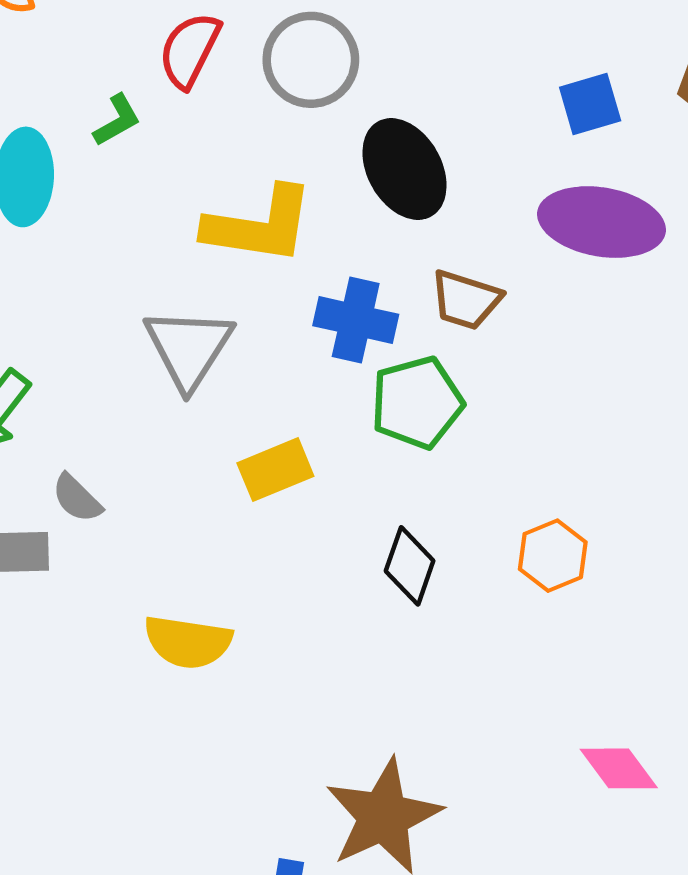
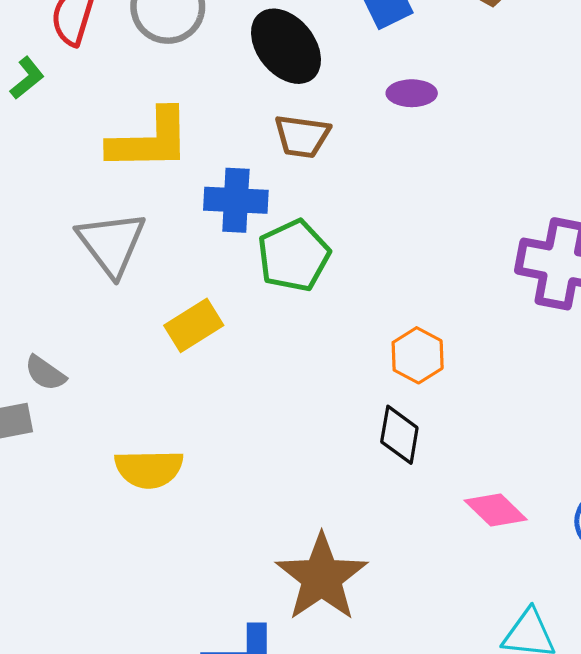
black ellipse: (405, 169) -> (286, 46), moved
purple ellipse: (601, 222) -> (412, 93), size x0.5
brown trapezoid: (466, 300) -> (302, 136), moved
black diamond: (410, 566) -> (399, 435), moved

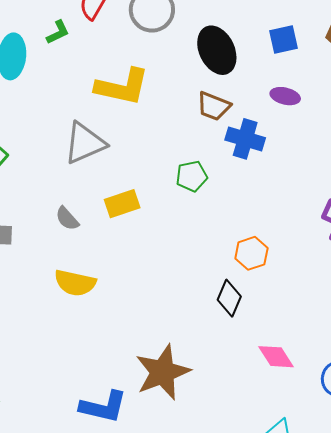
blue cross: (236, 200) -> (245, 139), moved
gray triangle: (111, 243) -> (85, 143), turned 30
green pentagon: (294, 256) -> (192, 176), size x0.7
gray semicircle: (45, 373) -> (67, 219), moved

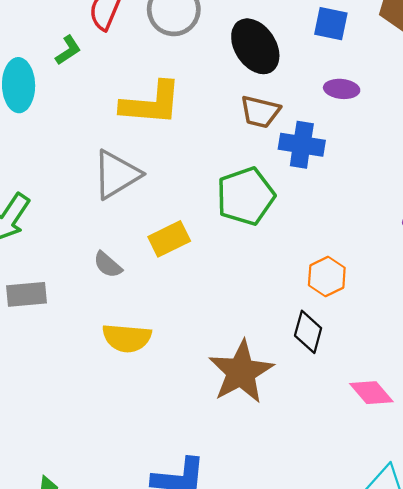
blue square: (283, 40) -> (331, 24), turned 32
green pentagon: (192, 176) -> (246, 196), size x1.6
brown star: (163, 372) -> (241, 372), moved

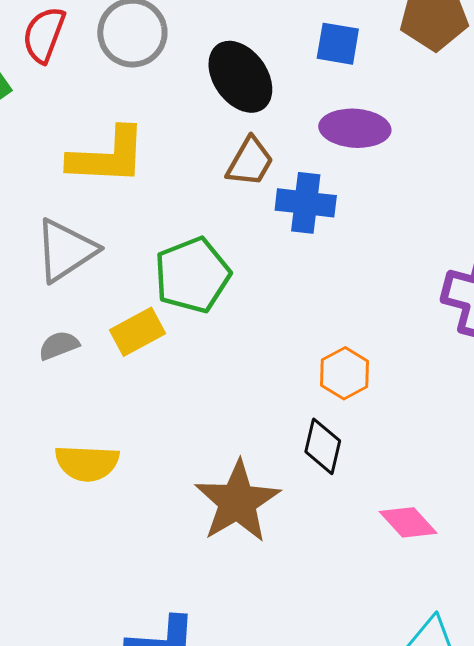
purple ellipse: (342, 89) -> (355, 128), size x1.5
brown trapezoid: (260, 112) -> (250, 162), turned -72
green pentagon: (246, 196) -> (192, 275), moved
gray semicircle: (108, 265) -> (59, 345), moved, turned 120

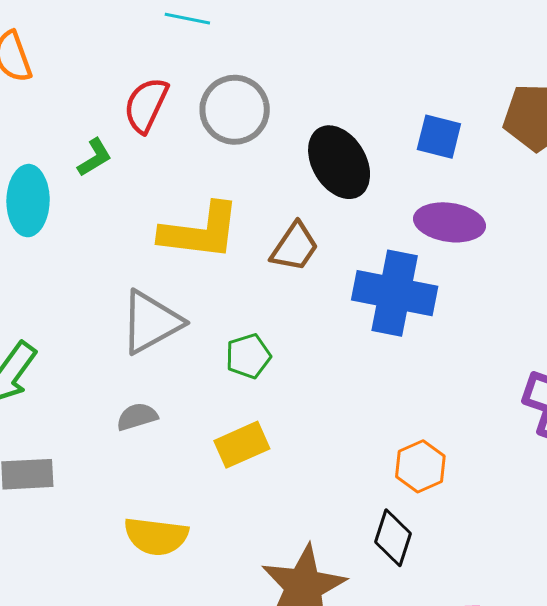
brown trapezoid: (250, 162) -> (295, 247), moved
blue cross: (306, 203) -> (395, 293), size x1.4
green pentagon: (192, 275) -> (248, 356), moved, size x0.6
yellow rectangle: (137, 332) -> (242, 445), moved

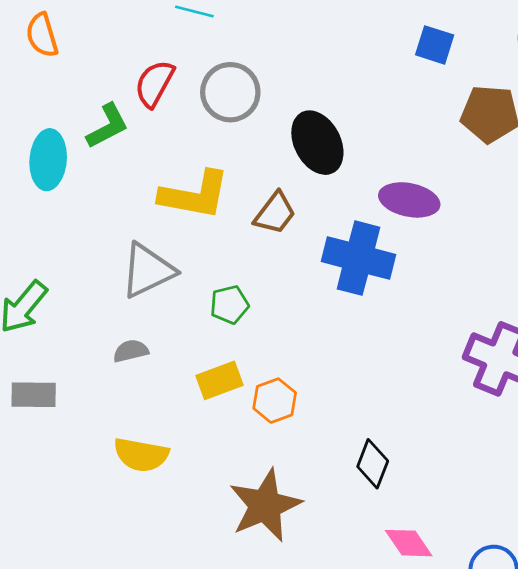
blue square: (439, 137) -> (435, 45), moved
green L-shape: (95, 157) -> (108, 126), size x1.4
orange hexagon: (420, 466) -> (275, 401), moved
black diamond: (393, 538) -> (373, 464), moved

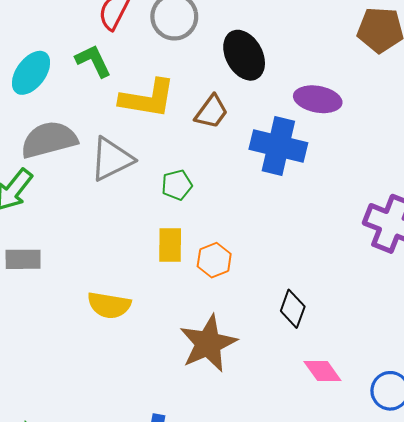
green L-shape: (108, 126) -> (93, 61), moved, turned -87
cyan ellipse: (48, 160) -> (31, 73), turned 33
gray semicircle: (131, 351) -> (49, 140), moved, size x2.0
yellow rectangle: (220, 380) -> (170, 245), turned -68

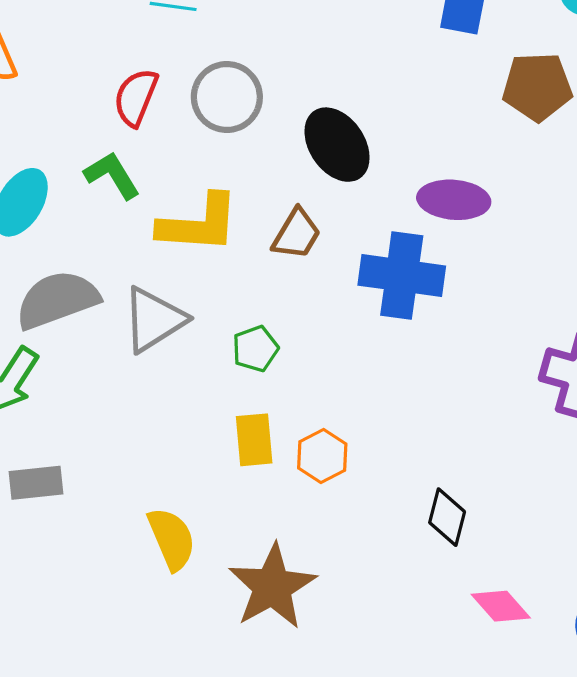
yellow semicircle: (109, 305) -> (172, 539), turned -117
brown star: (208, 343) -> (272, 587), moved

